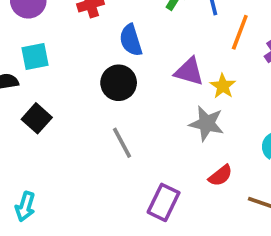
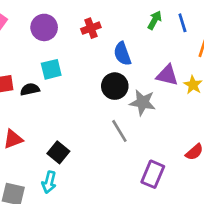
black square: (37, 118) -> (58, 152), moved
gray star: (207, 123) -> (143, 102), moved

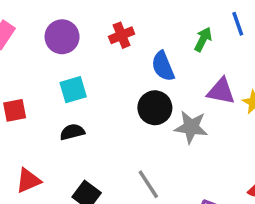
green arrow: (155, 20) -> (203, 39), moved
black semicircle: (30, 89) -> (72, 132), moved
gray line: (119, 131) -> (148, 184), moved

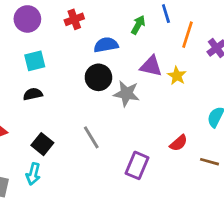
blue semicircle: (163, 66) -> (106, 45), turned 100

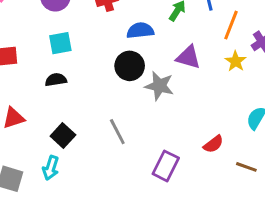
yellow star: (177, 76) -> (236, 61), moved

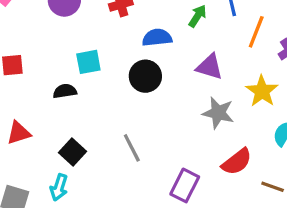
cyan square: (60, 43) -> (88, 62), moved
yellow star: (236, 61) -> (262, 91), moved, size x1.4
gray star: (159, 86) -> (218, 113), moved
red semicircle: (213, 144) -> (237, 162), size x1.4

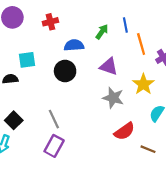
orange line: (256, 32) -> (141, 44), turned -40
purple rectangle: (185, 185) -> (54, 146), moved

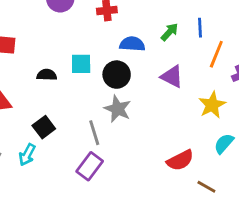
orange line: (141, 44) -> (216, 54), turned 30
cyan square: (27, 60) -> (81, 64), moved
gray star: (113, 98) -> (118, 109), moved

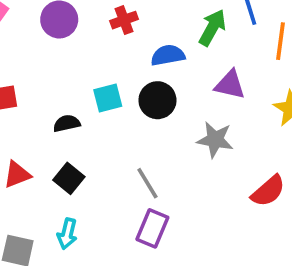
green arrow: (170, 32) -> (212, 28), size x1.4
gray star: (118, 109) -> (215, 140), moved
black square: (44, 127) -> (69, 178), moved

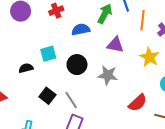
black circle: (157, 100) -> (77, 65), moved
black square: (69, 178) -> (47, 96), moved

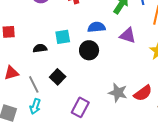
blue semicircle: (81, 29) -> (97, 27), moved
gray star: (108, 75) -> (118, 93), moved
gray line: (71, 100) -> (34, 84), moved

